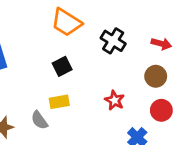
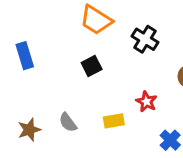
yellow rectangle: (59, 102) -> (114, 121), moved

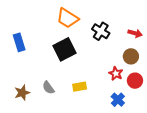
black square: (92, 66) -> (64, 49), size x1.6
red star: (146, 102) -> (116, 74), moved

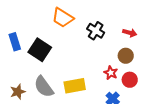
black square: (64, 49) -> (40, 50), moved, turned -30
yellow rectangle: (80, 87) -> (75, 86), size x1.5
gray semicircle: (48, 88) -> (44, 87), size x1.6

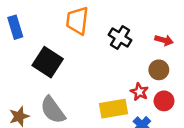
orange trapezoid: (63, 18) -> (77, 21), turned 65
blue rectangle: (15, 42) -> (15, 27), moved
yellow rectangle: (75, 86) -> (114, 109), moved

